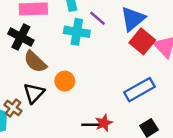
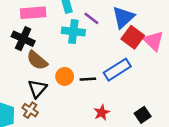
blue rectangle: (140, 90) -> (117, 70), moved
brown cross: (13, 108) -> (30, 110), moved
black line: (90, 125) -> (88, 79), moved

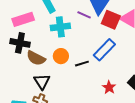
purple line: (91, 18) -> (84, 15), moved
orange circle: (65, 76) -> (61, 56), moved
red star: (102, 113) -> (109, 87), moved

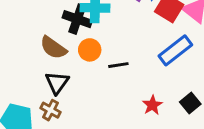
black cross: (20, 43) -> (77, 19), moved
blue rectangle: (104, 50) -> (175, 50), moved

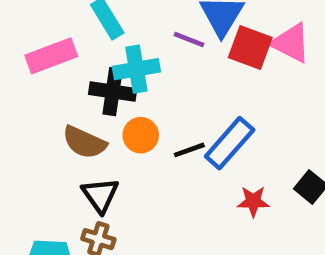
blue rectangle: (175, 50) -> (230, 143), moved
red star: (152, 105) -> (253, 201), turned -30

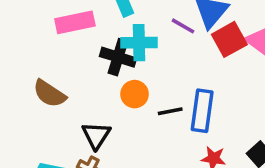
red square: (250, 48) -> (229, 39), turned 32
brown semicircle: (84, 142) -> (49, 94), moved
blue rectangle: (230, 143) -> (202, 111), turned -42

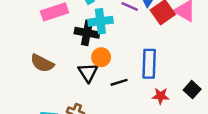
black line: (170, 111) -> (119, 82), moved
black triangle: (96, 135) -> (88, 72), moved

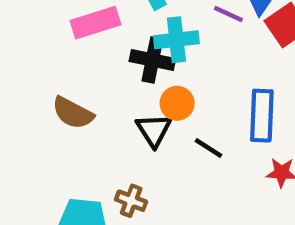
black line: (119, 82) -> (208, 148), turned 49

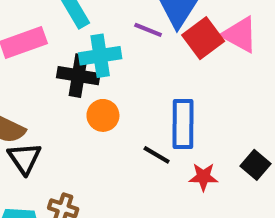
black triangle: (154, 130) -> (25, 158), moved
black line: (208, 148) -> (157, 155), moved

